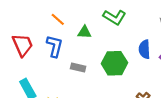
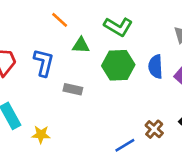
orange line: (58, 19) -> (60, 20), moved
green hexagon: (114, 63) -> (118, 65), moved

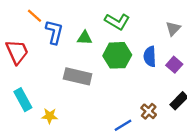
orange line: (60, 20) -> (34, 16), moved
blue L-shape: (44, 63) -> (54, 32), moved
gray rectangle: (73, 89) -> (78, 76), size x1.6

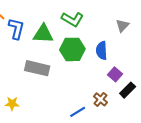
green triangle: (85, 38) -> (43, 34), size x1.5
purple square: (174, 65) -> (115, 74), moved

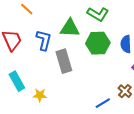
blue L-shape: (16, 29) -> (44, 40), moved
gray rectangle: (37, 68) -> (64, 61), turned 60

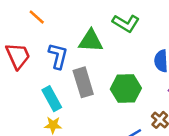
green hexagon: (98, 43) -> (126, 89), moved
cyan rectangle: (17, 81) -> (52, 99), moved

